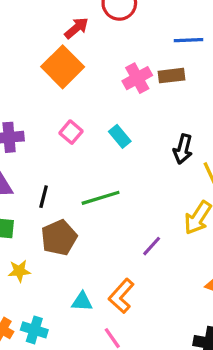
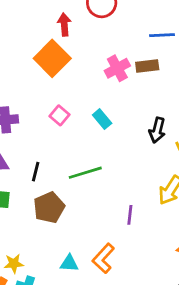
red arrow: (76, 28) -> (64, 25), turned -55
purple line: (152, 246) -> (130, 215), turned -36
yellow star: (19, 271) -> (14, 264), moved

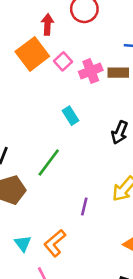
pink square: (59, 115) -> (63, 61), moved
green line: (85, 173) -> (49, 163), turned -44
cyan triangle: (69, 263) -> (23, 243), turned 42

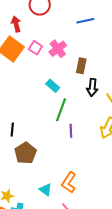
brown rectangle: (118, 73) -> (81, 66), moved, turned -63
green line: (49, 163) -> (61, 110), moved
purple line: (84, 207) -> (71, 131), moved

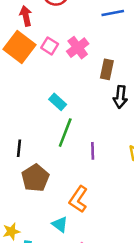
cyan rectangle: (53, 86) -> (58, 102), moved
green line: (61, 110) -> (65, 133), moved
orange L-shape: (69, 182) -> (78, 199), moved

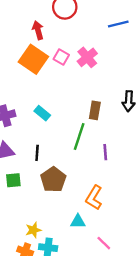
brown rectangle: (107, 69) -> (95, 110), moved
cyan rectangle: (58, 102) -> (42, 113), moved
cyan triangle: (60, 224) -> (78, 221), turned -35

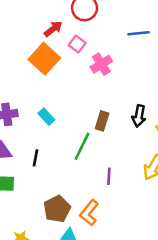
red arrow: (38, 30) -> (53, 29), turned 60
pink square: (61, 57) -> (77, 44), moved
purple line: (105, 152) -> (109, 176), moved
brown pentagon: (53, 180) -> (57, 209), moved

